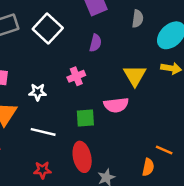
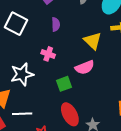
pink cross: (76, 76) -> (48, 54), turned -32
white star: (38, 92) -> (22, 74), size x1.6
white line: (43, 132) -> (22, 114), moved

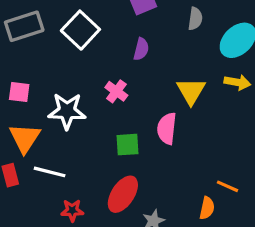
pink semicircle: (85, 67) -> (167, 128), turned 102
red ellipse: (70, 114) -> (123, 194), turned 45

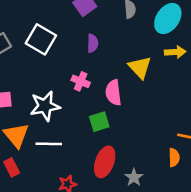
pink semicircle: (167, 128) -> (113, 93), moved
white line: (50, 172) -> (49, 144), moved

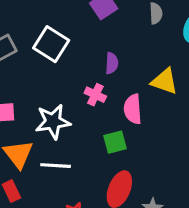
purple semicircle: (93, 43) -> (112, 63), moved
yellow triangle: (140, 67) -> (165, 81), turned -30

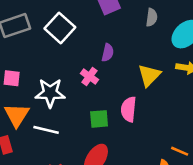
yellow triangle: (165, 81) -> (149, 75), turned 45
pink semicircle: (133, 109) -> (129, 109), moved

